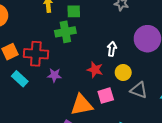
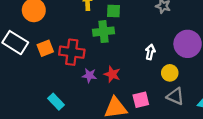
red star: (95, 70) -> (112, 74), moved
yellow circle: (123, 73) -> (170, 73), moved
cyan rectangle: (20, 79) -> (56, 102), moved

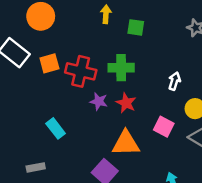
green cross: (104, 32) -> (121, 68), moved
pink square: (141, 100) -> (164, 127), moved, turned 35

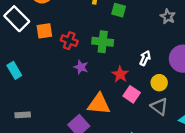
red cross: (81, 71) -> (69, 41), size x0.7
red star: (126, 103) -> (120, 74), moved
cyan rectangle: (56, 128) -> (14, 70), moved

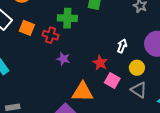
orange square: (44, 31) -> (27, 28), turned 35
green cross: (103, 42) -> (67, 18), moved

